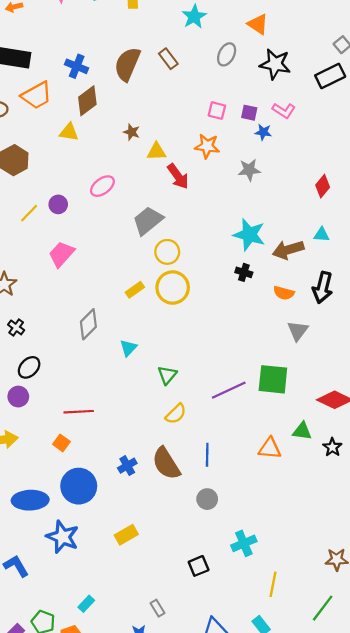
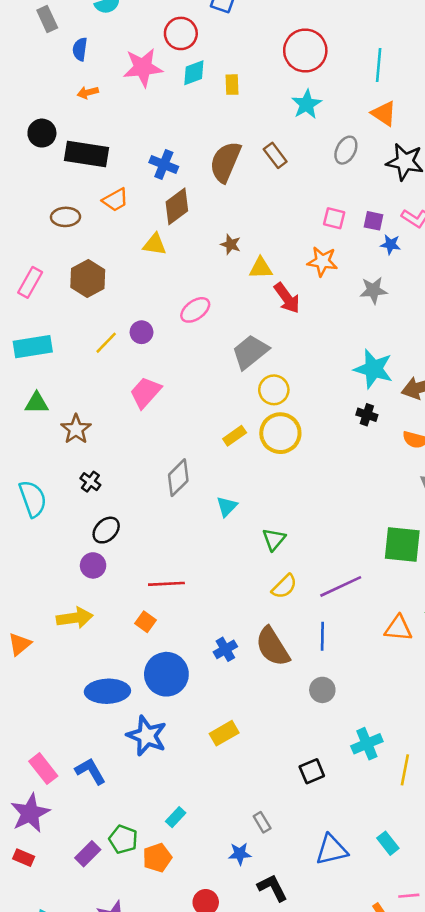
orange trapezoid: (37, 95) -> (115, 200), size x0.7
purple line: (229, 390) -> (341, 586), moved
yellow line: (273, 584) -> (405, 770), moved

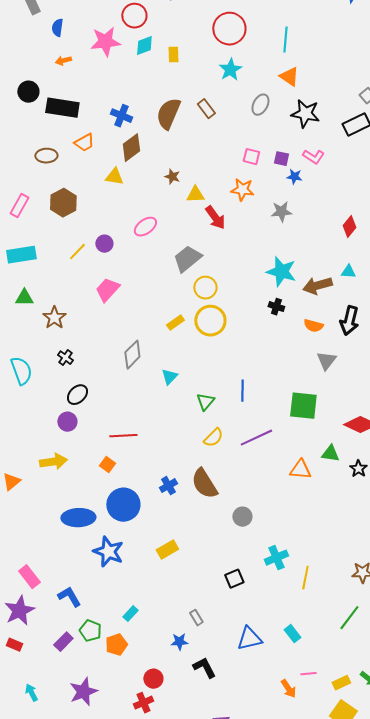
blue line: (322, 636) -> (242, 391), moved
blue L-shape: (90, 771) -> (69, 597), moved

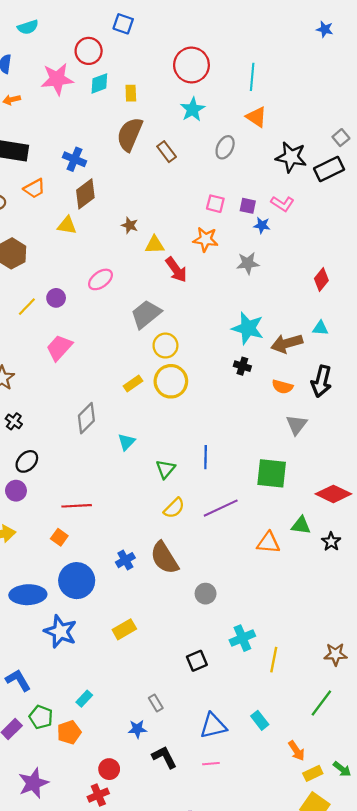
brown semicircle: (168, 114) -> (130, 134), moved
black star: (305, 114) -> (291, 157), moved
pink line: (308, 674) -> (211, 764), moved
orange arrow: (288, 689) -> (297, 751), moved

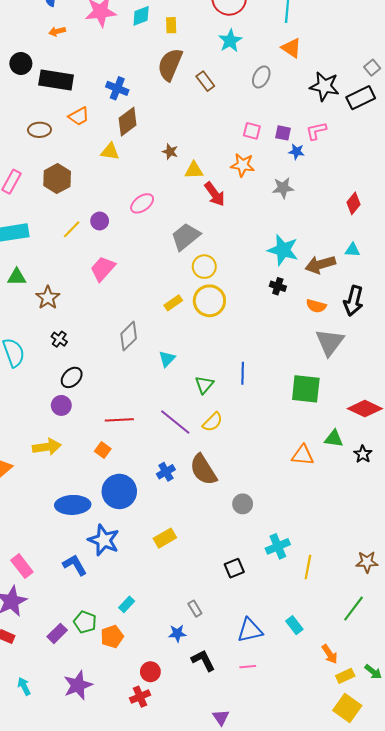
pink L-shape: (282, 204) -> (316, 131), turned 135
gray triangle: (297, 425) -> (330, 342), size x1.4
purple line: (221, 508) -> (175, 422), moved, turned 64
blue L-shape: (18, 680) -> (75, 565), moved

